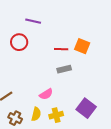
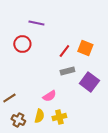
red line: (61, 49) -> (64, 51), turned -56
purple square: (86, 108) -> (89, 82), moved

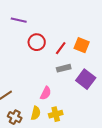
purple line: (36, 23) -> (19, 20), moved
red circle: (22, 44) -> (37, 42), moved
pink semicircle: (49, 96) -> (46, 93), turned -32

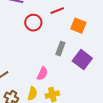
red line: (61, 48) -> (57, 11), moved, turned 32
gray rectangle: (64, 68) -> (60, 49), turned -56

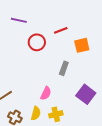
orange square: (78, 26) -> (82, 45), turned -35
purple square: (82, 60) -> (86, 94), moved

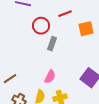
gray rectangle: (64, 68) -> (52, 44), moved

